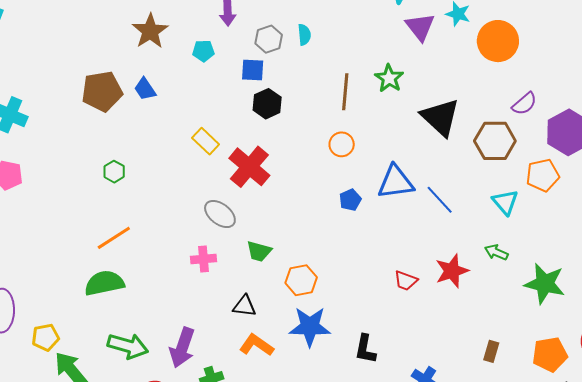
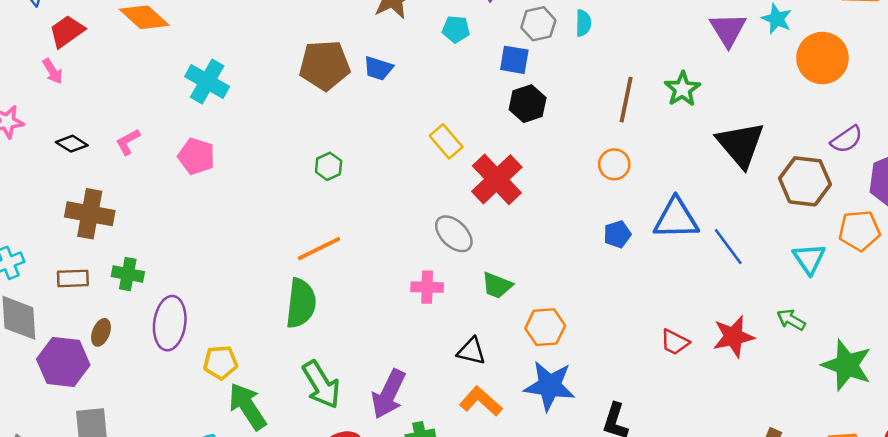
blue trapezoid: (145, 89) -> (378, 68), turned -45
green semicircle: (104, 283) -> (301, 303), turned 102
green arrow: (128, 346) -> (321, 385), turned 36

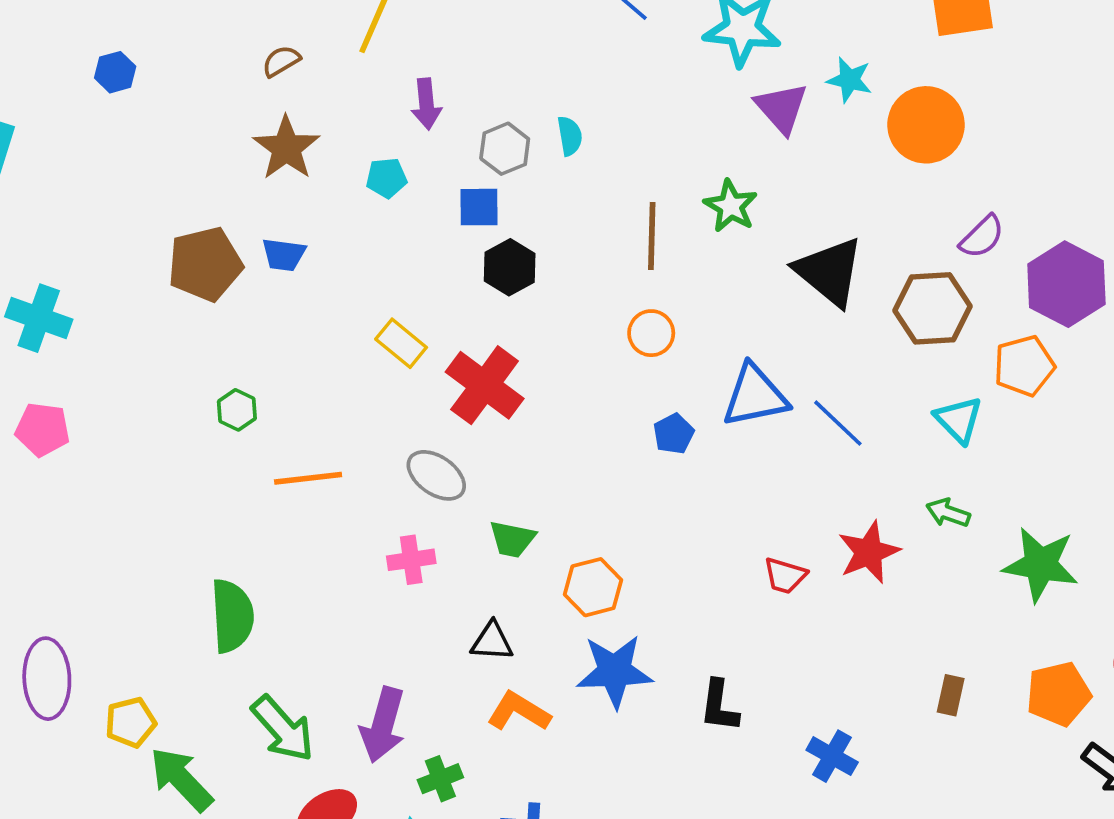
orange line: (319, 249) -> (308, 478), moved, turned 30

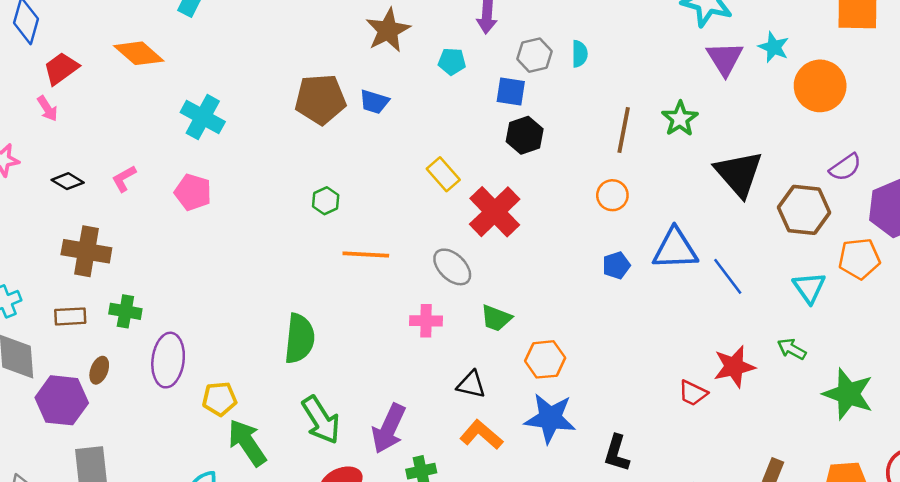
red trapezoid: (785, 576) -> (693, 393), moved

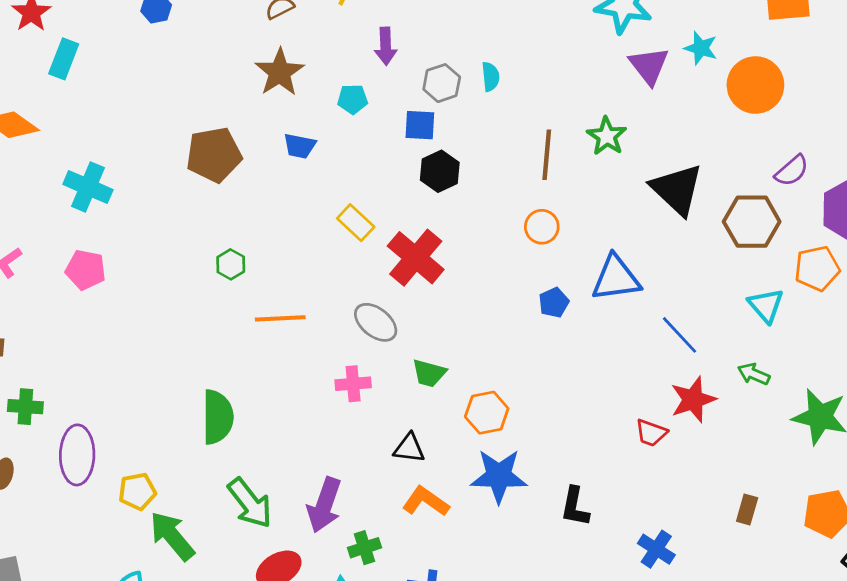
blue trapezoid: (374, 102) -> (300, 146), moved
blue line: (728, 276) -> (680, 335), moved

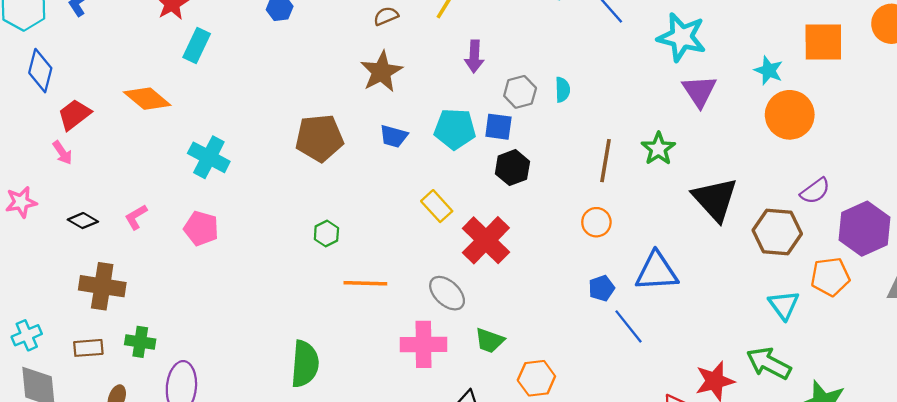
cyan star: (701, 48) -> (769, 70), moved
cyan pentagon: (353, 99) -> (455, 129), moved, size x1.6
blue line: (680, 335) -> (628, 326), moved
green arrow: (754, 374) -> (769, 363), size x1.6
pink cross: (353, 384) -> (424, 344), size x1.5

